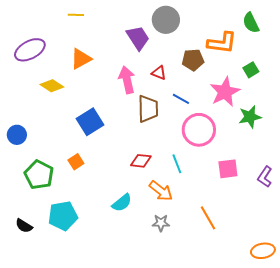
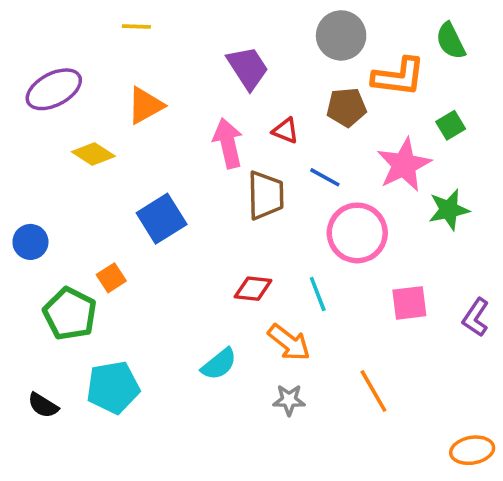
gray circle: (166, 20) -> (341, 35), moved
orange square: (76, 162) -> (111, 278), moved

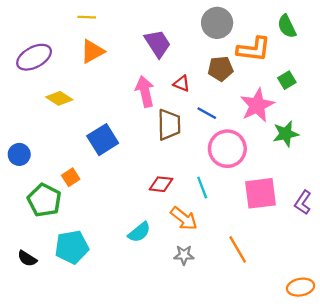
orange triangle: (145, 105) -> (92, 51), moved
pink square: (409, 303) -> (261, 193), size x1.4

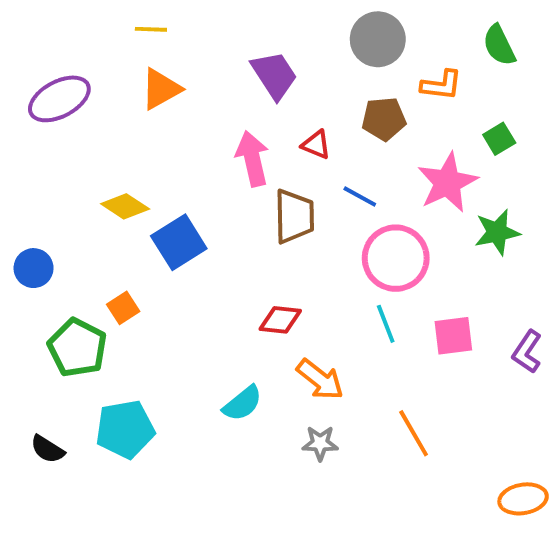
orange L-shape: (254, 49) -> (441, 85), size x0.7
yellow diamond: (59, 98) -> (125, 206), moved
cyan line: (202, 188) -> (386, 324), moved
pink square: (261, 193) -> (453, 336), size x0.7

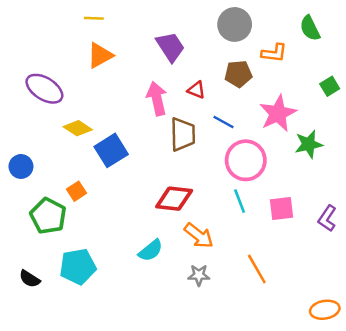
purple ellipse: (59, 99) -> (44, 89), moved, turned 60
green square: (499, 139) -> (330, 86), moved
red diamond: (280, 320) -> (174, 199), size x1.4

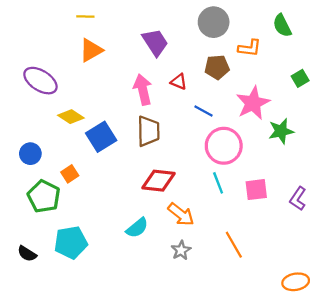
brown trapezoid: (183, 134) -> (148, 131), moved
blue circle: (21, 166) -> (30, 154), moved
gray star: (199, 275) -> (181, 250), turned -30

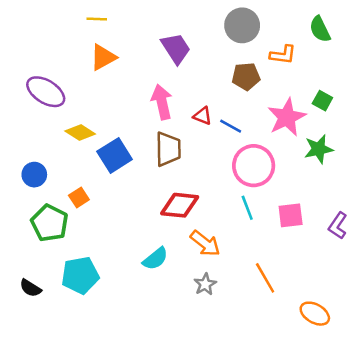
green square: (300, 78) -> (322, 101), moved, turned -30
red triangle: (179, 82) -> (203, 116), moved
orange ellipse: (296, 282) -> (315, 314), moved, turned 40

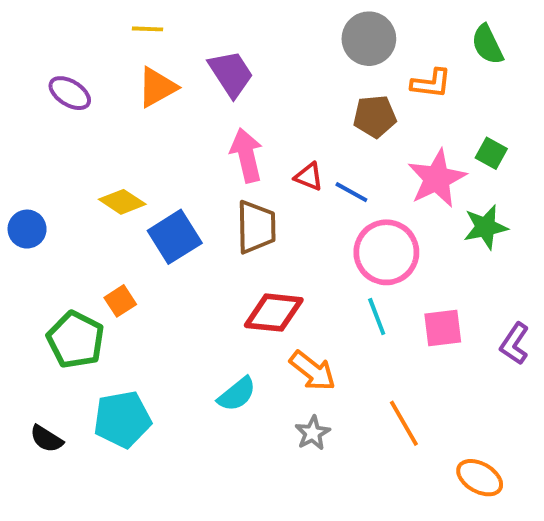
purple trapezoid: (176, 48) -> (231, 74), moved
purple ellipse: (46, 92) -> (70, 93), moved, size x0.7
blue circle: (34, 175) -> (27, 229), moved

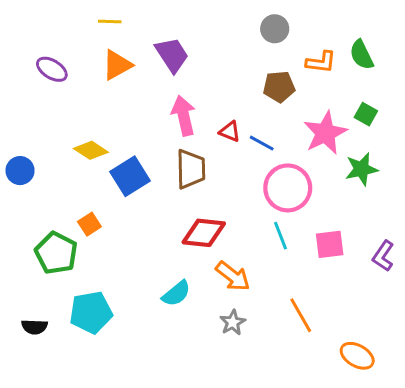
gray circle: (369, 39) -> (275, 29), size x0.7
green semicircle: (487, 45) -> (361, 55), moved
black semicircle: (46, 439) -> (35, 327), turned -30

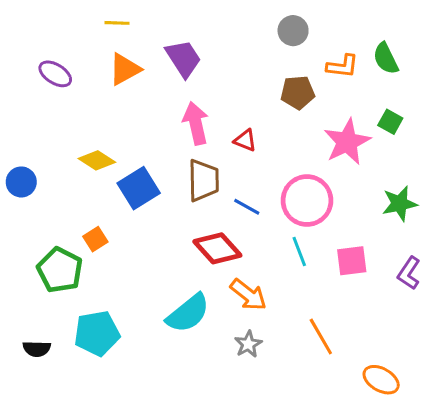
blue line: (262, 143) -> (247, 207), moved
green star: (361, 169) -> (400, 204), moved
red diamond: (204, 233) -> (217, 248), turned 42
cyan semicircle: (176, 294) -> (188, 313), size x1.4

